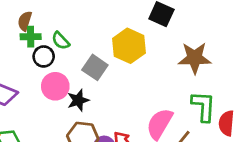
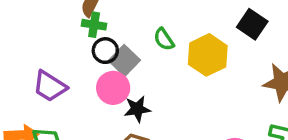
green semicircle: (61, 41) -> (164, 39), moved
gray square: (95, 67) -> (124, 60), moved

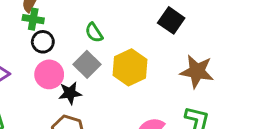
yellow hexagon: (208, 55) -> (130, 67), moved
gray square: (124, 60) -> (87, 64), moved

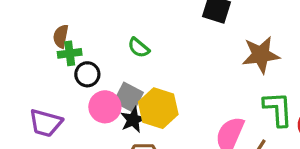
gray square: (87, 64) -> (129, 97), moved
yellow hexagon: (130, 67) -> (158, 108), moved

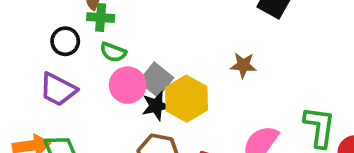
green semicircle: (139, 48) -> (113, 52), moved, turned -30
brown star: (261, 55) -> (243, 65), moved, size x0.6
black circle: (87, 74) -> (65, 41), moved

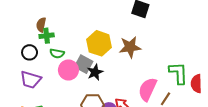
brown star: (243, 65) -> (130, 47), size x1.5
yellow hexagon: (187, 99) -> (99, 43), moved
black star: (156, 106) -> (95, 72), moved

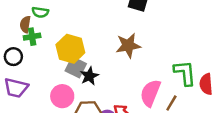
yellow hexagon: (99, 43) -> (70, 49), moved
green semicircle: (57, 53) -> (40, 12), moved
pink circle: (68, 70) -> (62, 96), moved

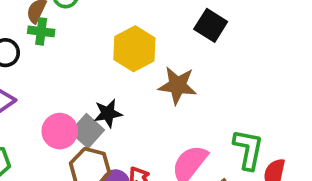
yellow hexagon: (70, 49) -> (134, 49), moved
gray square: (76, 67) -> (87, 131), moved

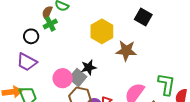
green cross: (41, 31) -> (50, 24), turned -32

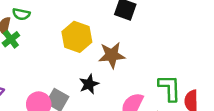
black star: (89, 67) -> (89, 84), moved

